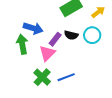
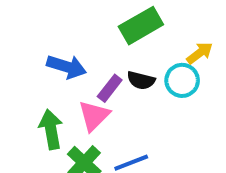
yellow arrow: (98, 12) -> (200, 53), moved
green arrow: (22, 44) -> (51, 129), moved

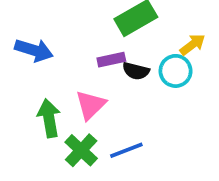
blue arrow: (67, 67) -> (34, 50), moved
purple rectangle: (110, 88) -> (111, 60), moved, turned 40

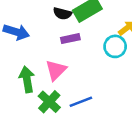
black semicircle: (136, 71) -> (62, 14), moved

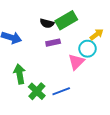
pink triangle: (56, 70) -> (76, 62), moved

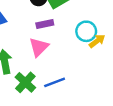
yellow arrow: (97, 34) -> (97, 41), moved
pink triangle: (76, 62) -> (39, 47), moved

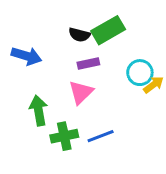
green cross: (25, 82) -> (64, 136), turned 35

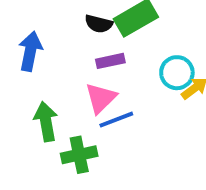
blue arrow: (26, 56) -> (30, 51), turned -96
blue line: (101, 136) -> (116, 120), moved

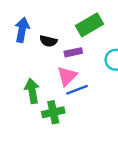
black semicircle: (99, 24) -> (48, 41), moved
blue arrow: (30, 51) -> (22, 30), moved

